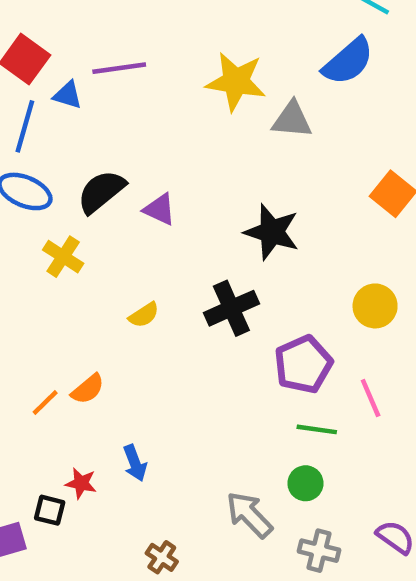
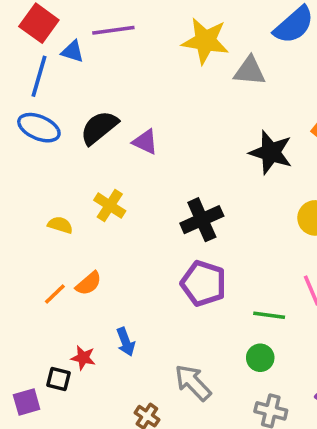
black star: (272, 232) -> (271, 152), moved
yellow cross: (63, 257) -> (110, 206), moved
yellow semicircle: (144, 315) -> (60, 225), moved, turned -130
purple pentagon: (303, 364) -> (204, 283), moved, turned -30
gray arrow: (249, 515) -> (193, 383), moved

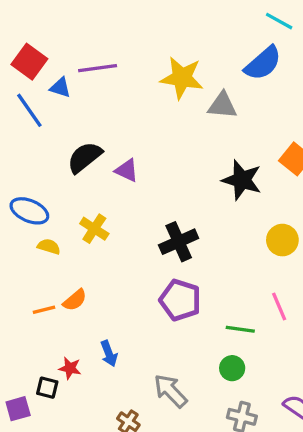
blue line: (39, 76) -> (29, 110), turned -51
blue ellipse: (39, 128) -> (29, 211), moved
orange line: (55, 294) -> (44, 310), turned 30

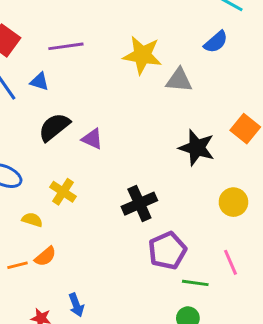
blue semicircle: (263, 63) -> (216, 42), size x0.7
blue triangle: (60, 88) -> (39, 82), moved
yellow semicircle: (49, 247) -> (32, 220), moved
purple pentagon: (180, 300) -> (167, 251), moved, turned 30

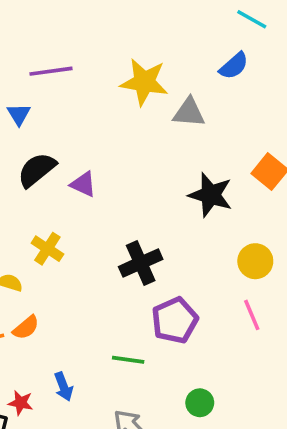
blue triangle: (39, 82) -> (19, 114), turned 42
pink line: (231, 262) -> (252, 315), moved
green line: (195, 283) -> (128, 360), moved

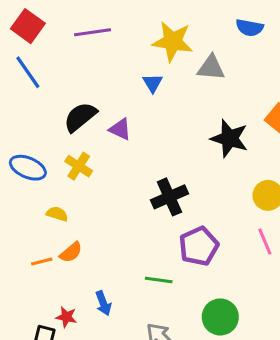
blue semicircle: (234, 66) -> (250, 28), turned 52
blue triangle: (19, 114) -> (153, 83), moved
yellow cross: (47, 249) -> (79, 166), moved
green circle: (200, 403) -> (220, 317), size x1.5

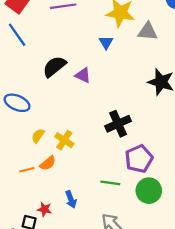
yellow cross: (79, 166) -> (64, 140), moved
yellow semicircle: (57, 214) -> (38, 136), turned -72
green circle: (220, 317) -> (149, 191), moved

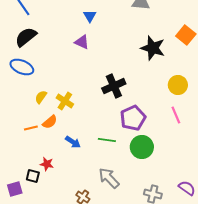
blue triangle: (106, 42) -> (90, 16), moved
black semicircle: (54, 67) -> (26, 37), moved
blue arrow: (71, 199) -> (73, 142), moved, turned -35

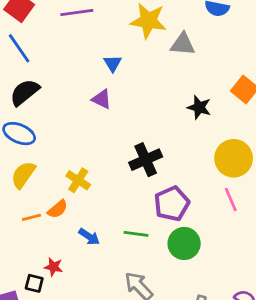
black star: (153, 48) -> (199, 107), size x0.7
yellow circle: (178, 85) -> (234, 158), size x1.4
yellow semicircle: (41, 97) -> (23, 175), moved, size x1.5

